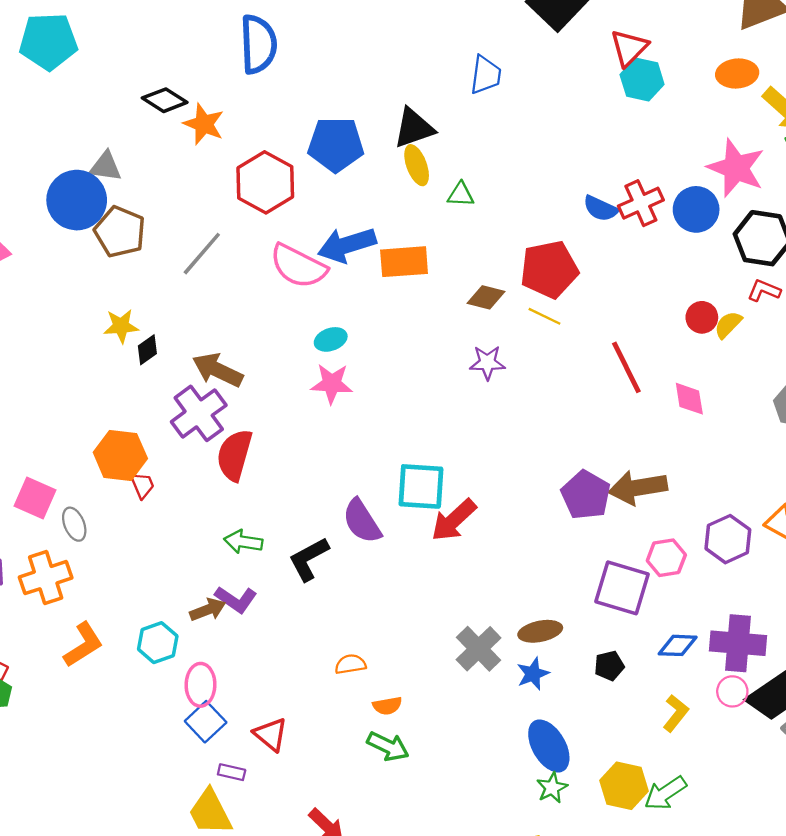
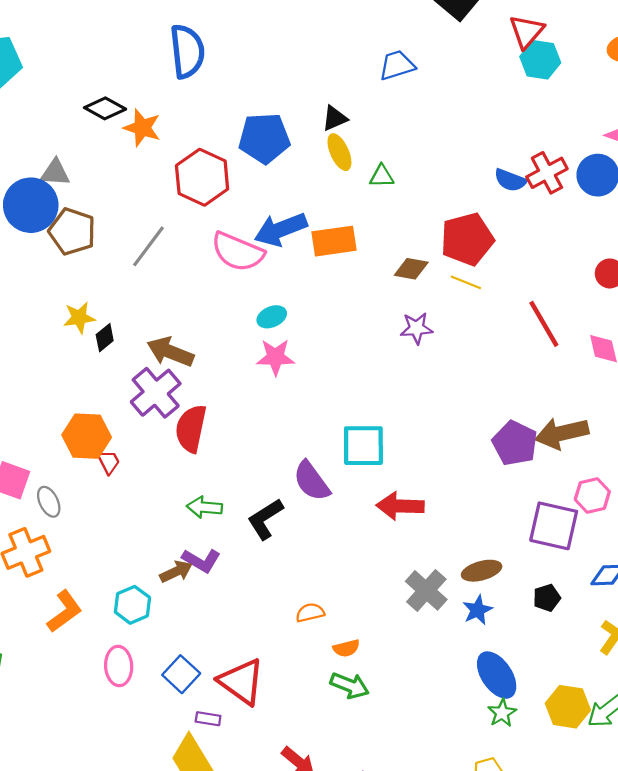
blue trapezoid: (486, 75) -> (397, 65), turned -111
black triangle: (414, 128) -> (335, 118), size x0.7
red arrow: (454, 520) -> (400, 506), moved, turned 48
pink ellipse: (200, 685) -> (119, 666), moved
red triangle: (271, 734) -> (241, 682), size x1.5

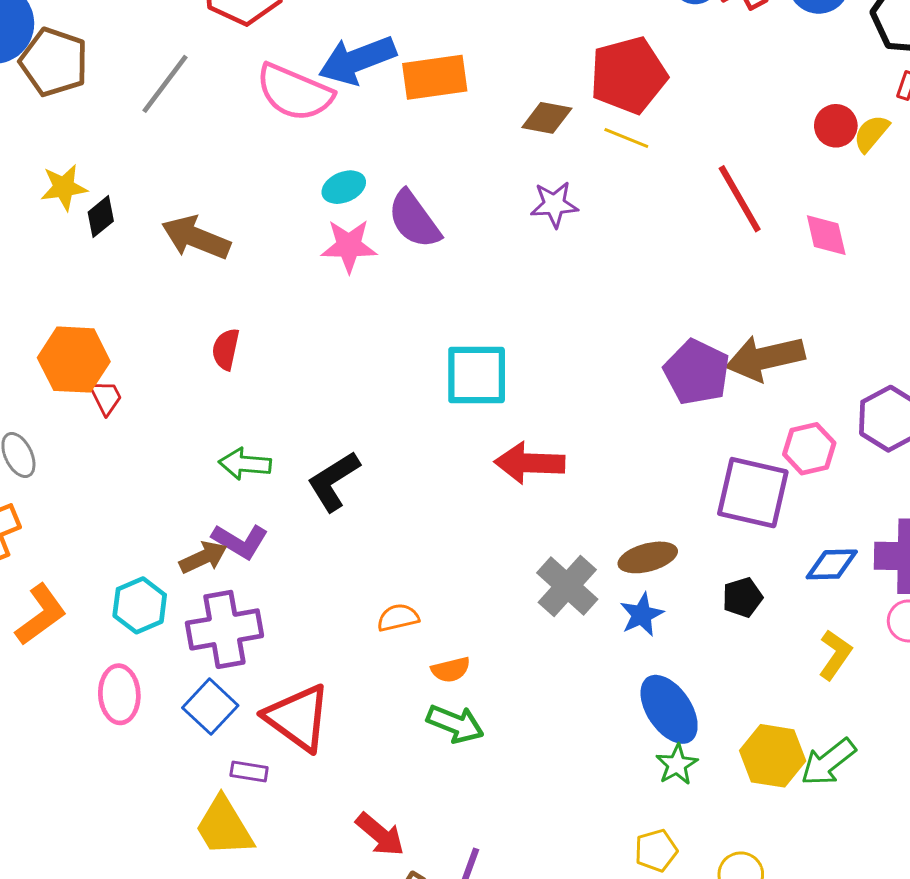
purple cross: (156, 393) -> (224, 629), moved, turned 30
red semicircle: (191, 429) -> (226, 349), size x0.6
purple semicircle: (312, 481) -> (414, 219), moved

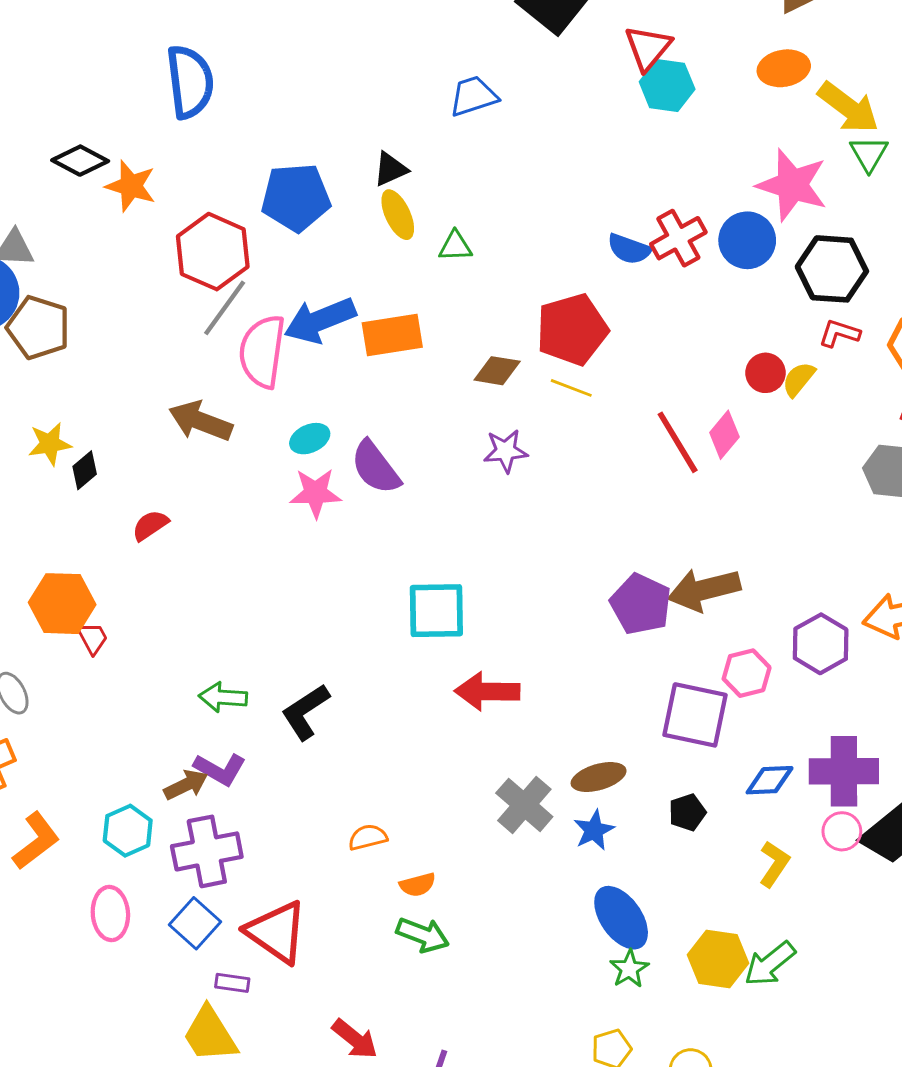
gray line: (165, 84) -> (225, 308), moved
pink semicircle: (294, 92) -> (262, 351), turned 76
pink diamond: (826, 235) -> (724, 435), moved, turned 54
brown arrow: (196, 238) -> (201, 421), moved
red semicircle: (226, 349) -> (150, 525), moved, turned 45

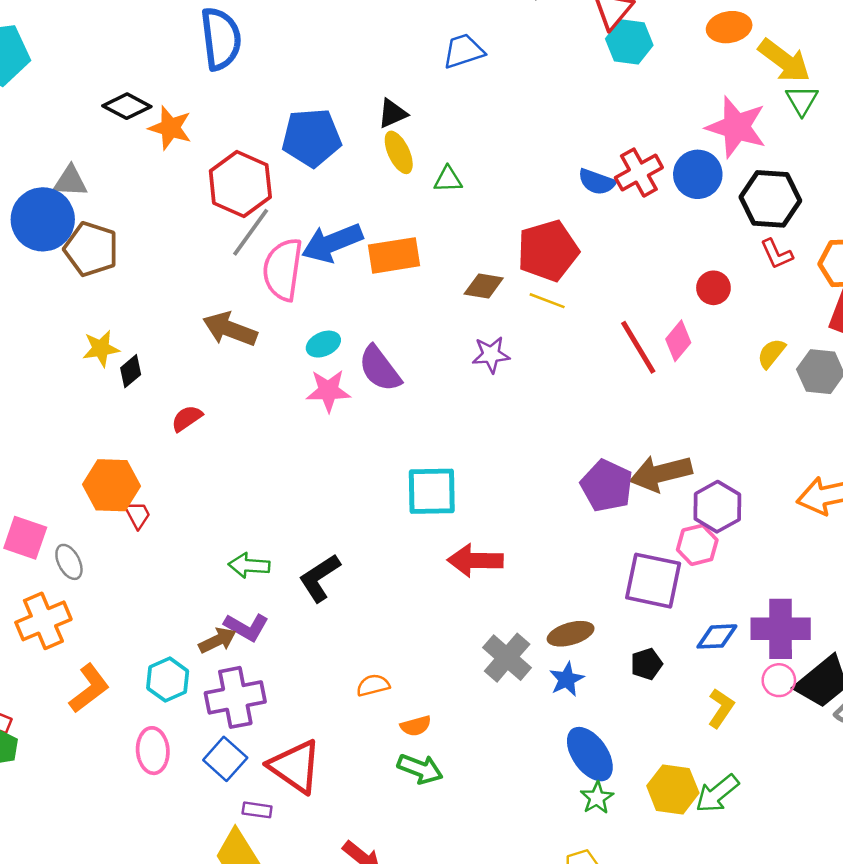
red L-shape: (839, 333) -> (777, 254), turned -132
yellow semicircle: (799, 379) -> (771, 353), moved
purple hexagon: (821, 644) -> (717, 507), moved

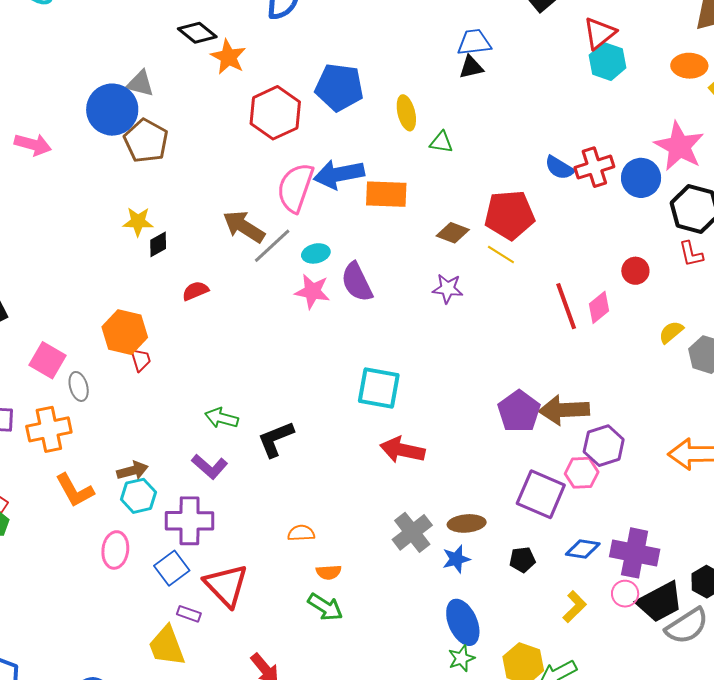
black triangle: (392, 113) -> (471, 67), moved
gray line: (251, 232) -> (272, 246), moved
brown arrow: (217, 640) -> (132, 471), moved
orange L-shape: (89, 688) -> (75, 490), turned 87

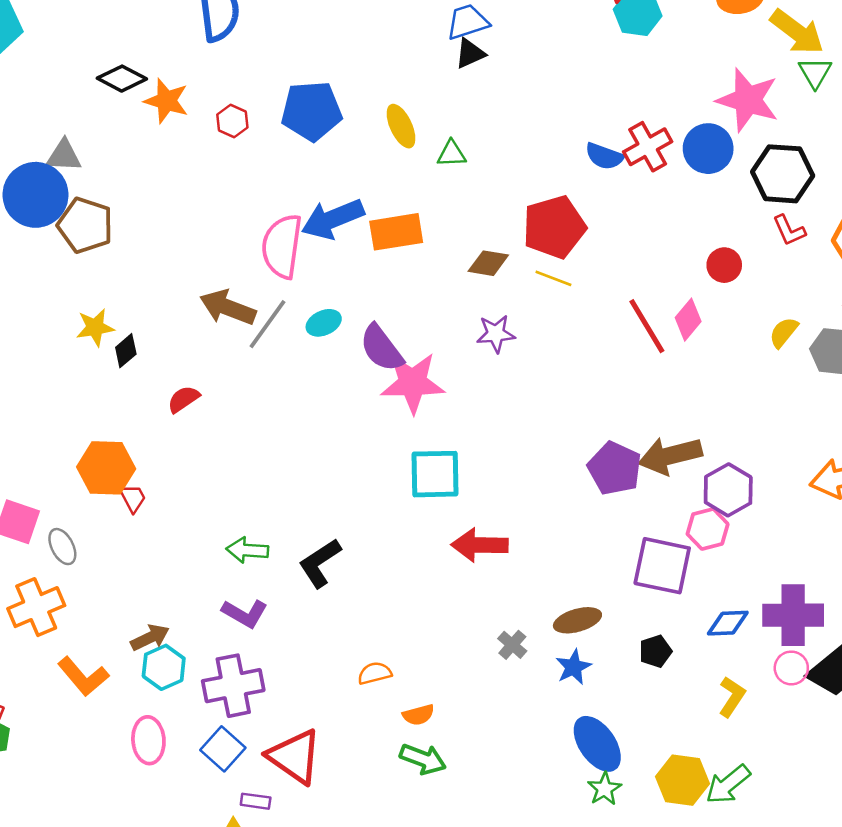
red hexagon: (275, 113) -> (232, 121), moved, size x0.5
pink star: (312, 291) -> (413, 383), moved, size x1.4
gray cross: (412, 532) -> (512, 645), size x0.6

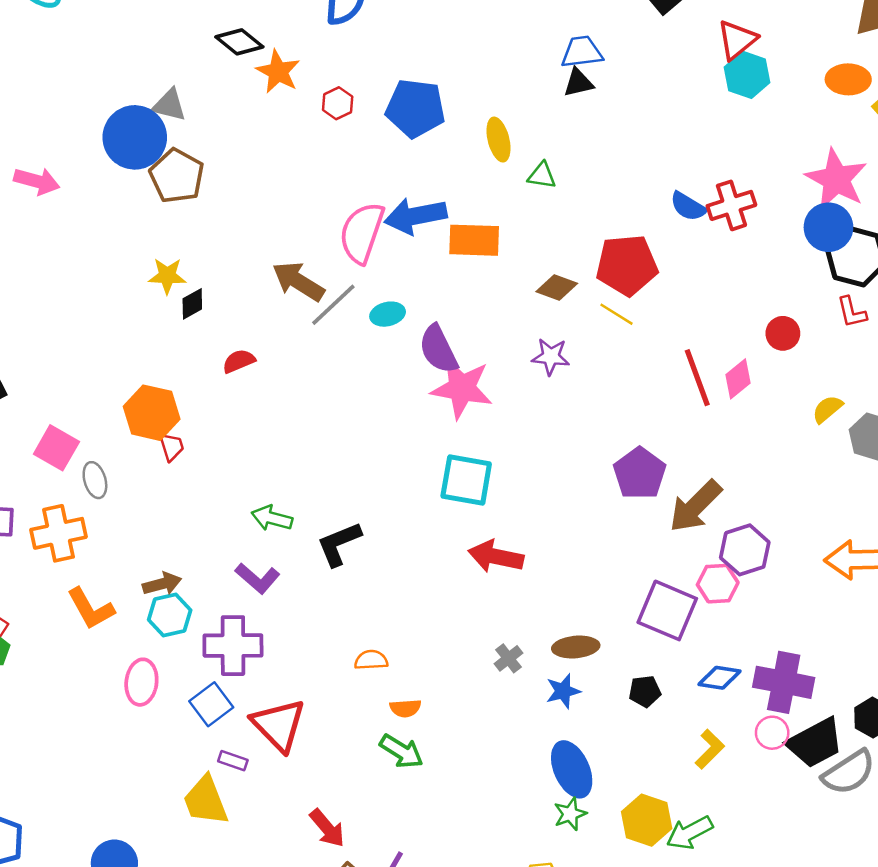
blue circle: (708, 149) -> (828, 227), moved
brown arrow: (670, 456) -> (695, 506), turned -42
purple pentagon: (615, 468) -> (640, 473), moved

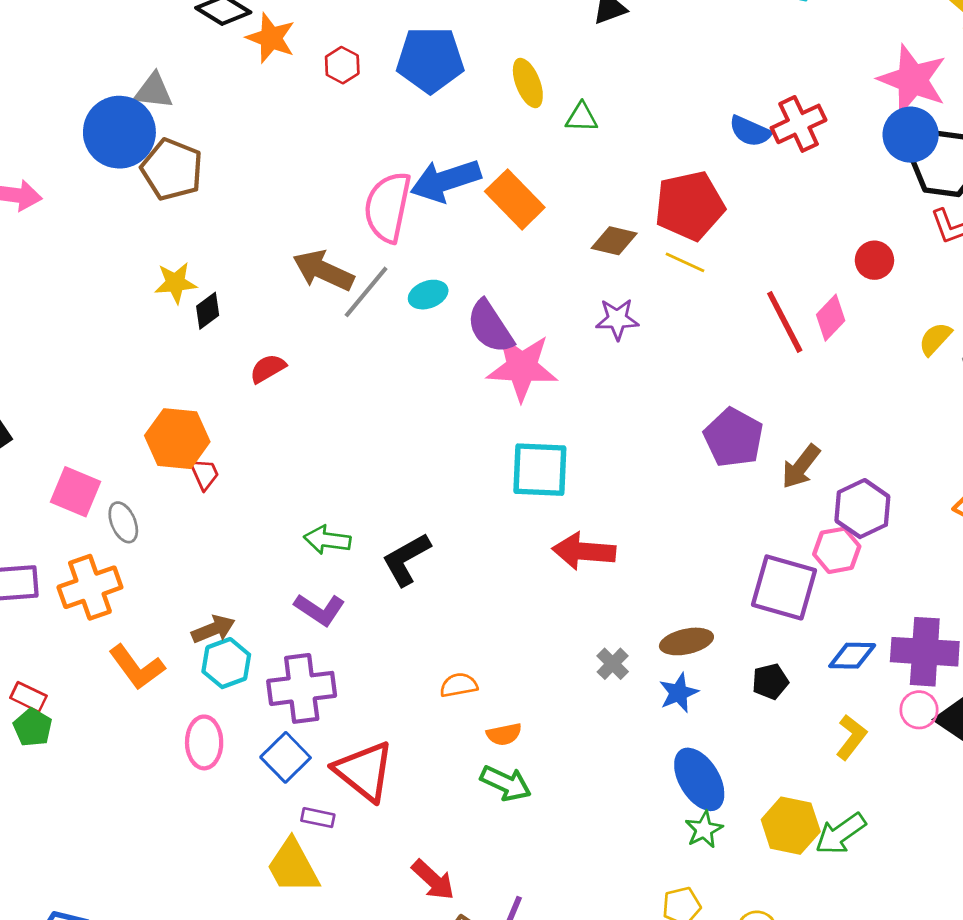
orange rectangle: (474, 240) -> (515, 199), turned 51
brown arrow: (695, 506) -> (801, 466), size x0.7

